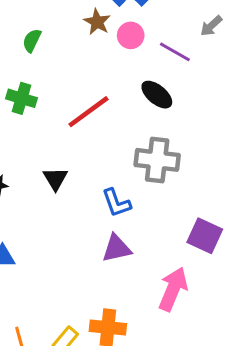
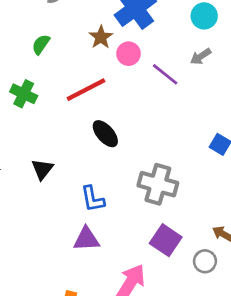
black ellipse: (157, 95) -> (105, 134), moved
red line: (88, 112) -> (86, 90), moved
gray cross: (157, 160) -> (158, 184), moved

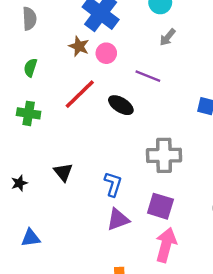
purple line: (165, 74) -> (148, 76), moved
black ellipse: (105, 134) -> (121, 105), moved
blue L-shape: (93, 199) -> (113, 184), turned -135
purple square: (166, 240) -> (160, 206), moved

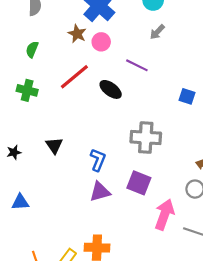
pink arrow: (166, 245) -> (164, 214), moved

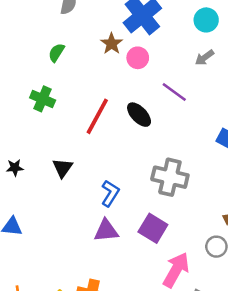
red line: (74, 77) -> (97, 116), moved, turned -32

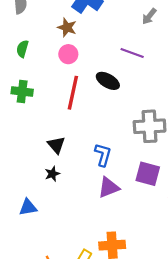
pink circle: (138, 58) -> (68, 54), moved
black star: (15, 168) -> (52, 174), moved

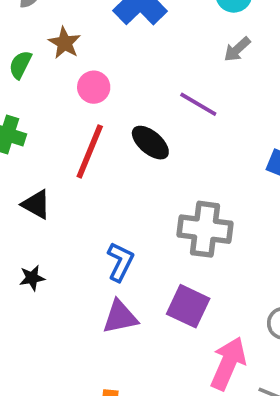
brown star: (67, 27) -> (65, 43), moved
black triangle: (56, 145) -> (36, 204), moved, turned -30

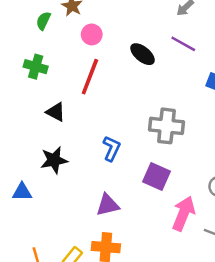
purple line: (198, 104) -> (183, 44), moved
black ellipse: (150, 143) -> (143, 54), moved
black star: (32, 278) -> (54, 160), size x1.6
purple triangle: (120, 317) -> (108, 205), moved

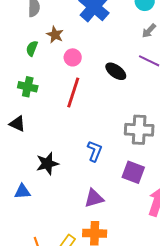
black triangle: (56, 112) -> (17, 124), moved

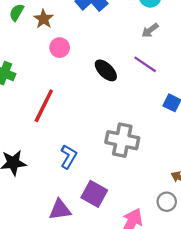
green semicircle: (32, 48) -> (17, 12), moved
red line: (73, 92) -> (44, 106), moved
purple square: (133, 172) -> (94, 194), moved

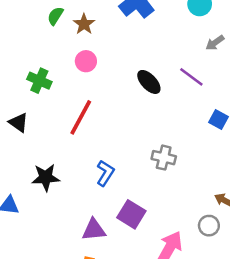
gray arrow: (150, 30) -> (215, 43), moved
pink circle: (60, 48) -> (86, 61), moved
gray cross: (122, 140) -> (164, 158), size x0.7

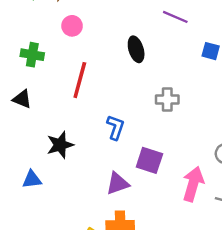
black ellipse: (149, 82) -> (136, 49), moved, turned 40

